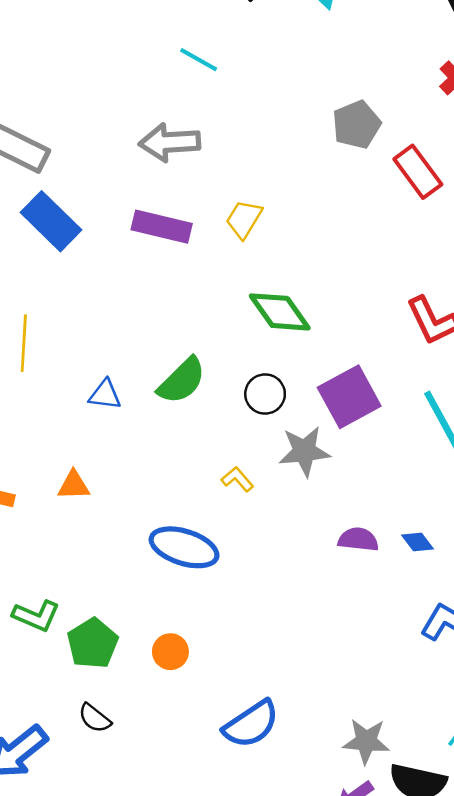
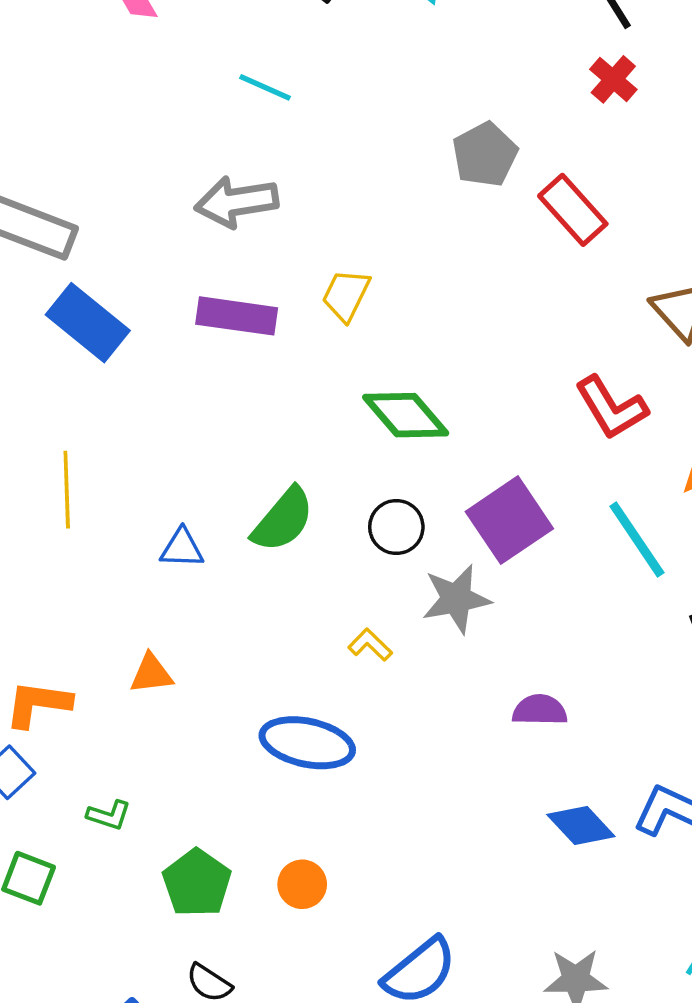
blue diamond: (418, 542) -> (581, 825), moved, size x1.5
green L-shape: (36, 616) -> (109, 815), moved, size x0.7

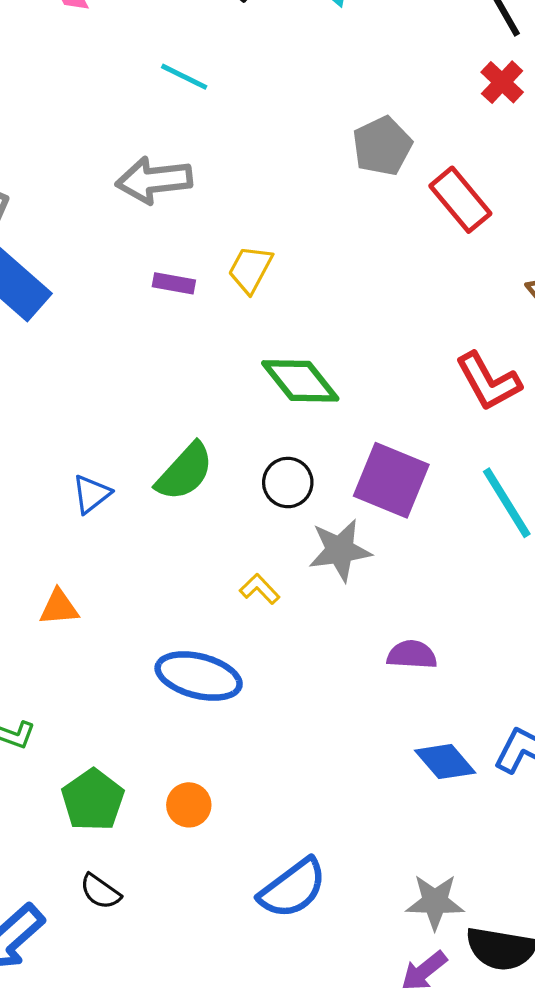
purple rectangle: (237, 316) -> (174, 283), moved, size x0.6
purple square: (509, 520) -> (391, 480), turned -36
blue triangle: (182, 548) -> (91, 494), turned -42

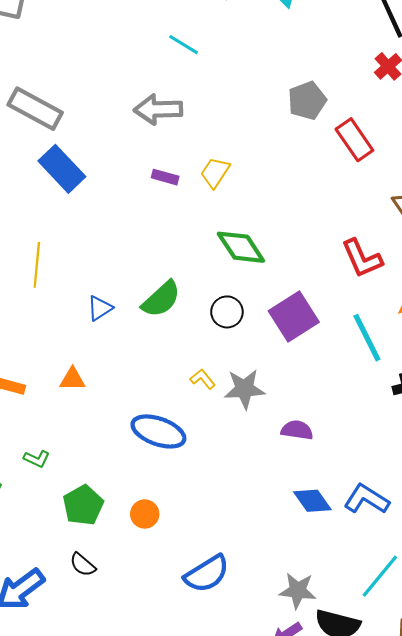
purple square: (391, 480) -> (294, 316), turned 30
gray star: (340, 550) -> (244, 389), moved

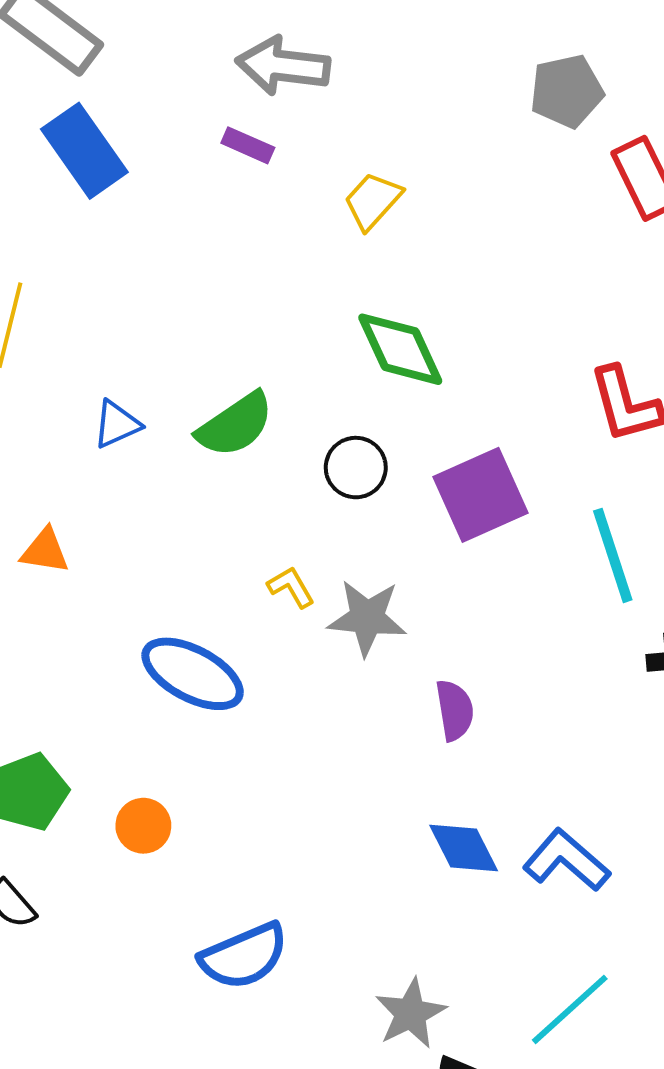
purple rectangle: (165, 177) -> (248, 145), moved
purple semicircle: (297, 430) -> (455, 710), turned 64
gray star: (298, 591) -> (411, 1013), turned 30

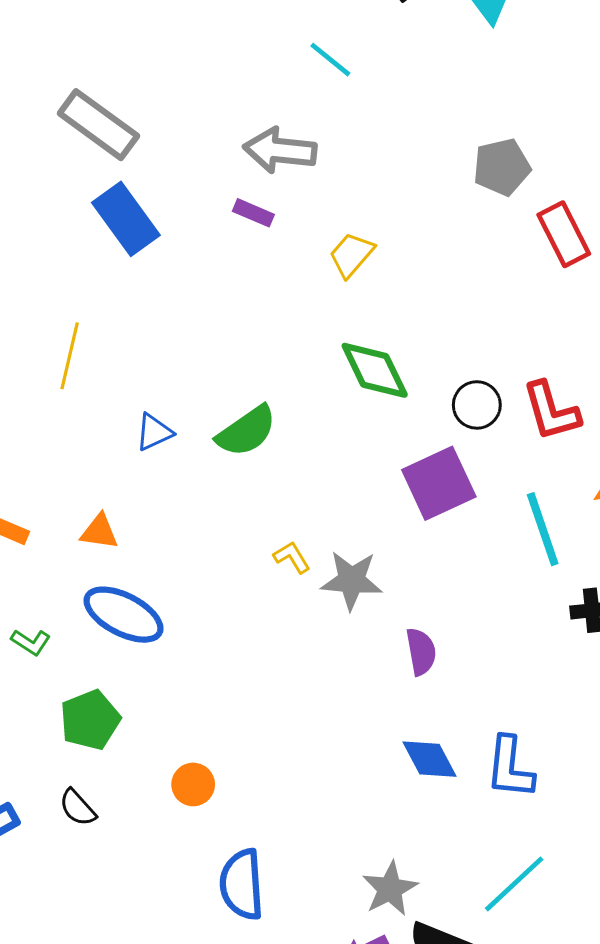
black circle: (356, 468) -> (477, 405), moved
blue ellipse: (193, 674) -> (124, 615), moved
orange circle: (143, 826) -> (193, 784), moved
blue L-shape: (566, 860) -> (510, 768), turned -124
blue semicircle: (244, 956) -> (242, 884), moved, turned 110

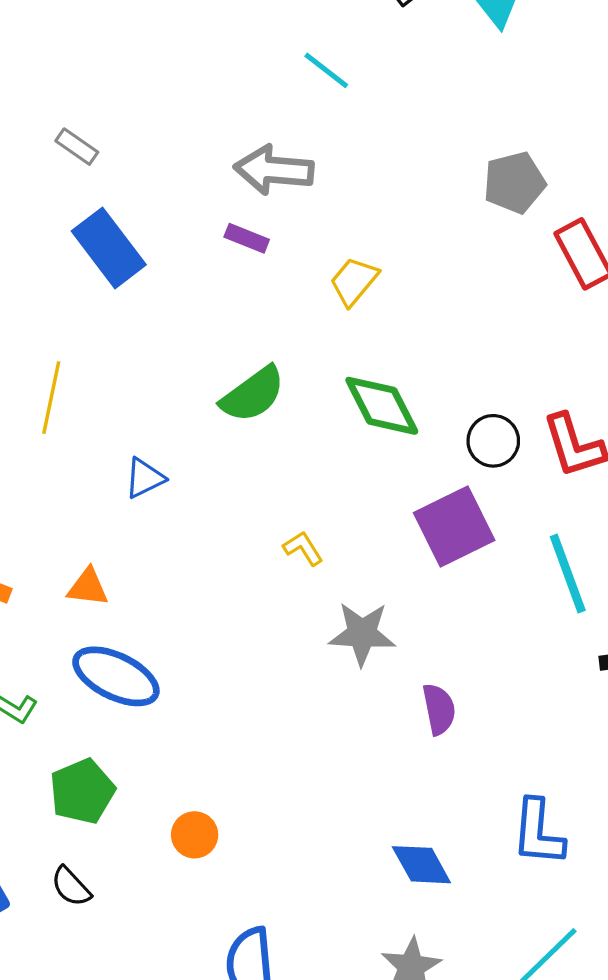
gray rectangle: (98, 125) -> (77, 147), size x0.5
green semicircle: (247, 431) -> (253, 394), moved
yellow L-shape: (292, 557) -> (303, 548), moved
blue diamond: (430, 759) -> (421, 865), moved
orange circle: (193, 784) -> (195, 835), moved

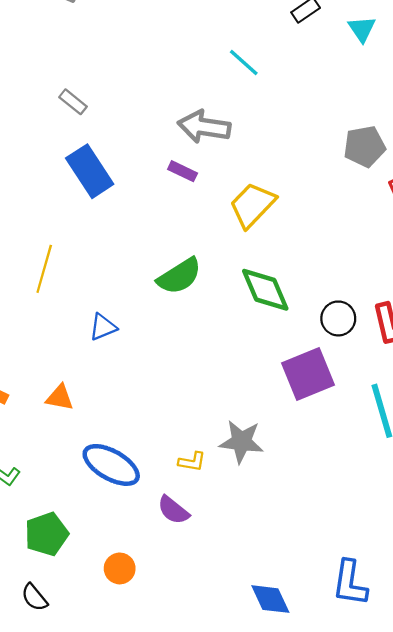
yellow trapezoid: (354, 281) -> (252, 205), size x1.4
yellow L-shape: (303, 548) -> (192, 462), moved, turned 128
blue ellipse: (116, 676) -> (111, 465), moved
purple semicircle: (439, 709) -> (173, 510), moved, turned 136

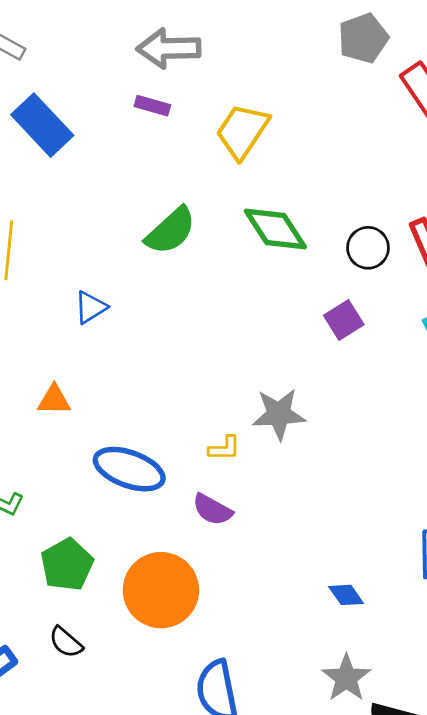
purple square: (308, 374) -> (344, 320), size x0.6
orange circle: (120, 568) -> (161, 590), size x2.0
blue diamond: (270, 599) -> (346, 595), size x0.7

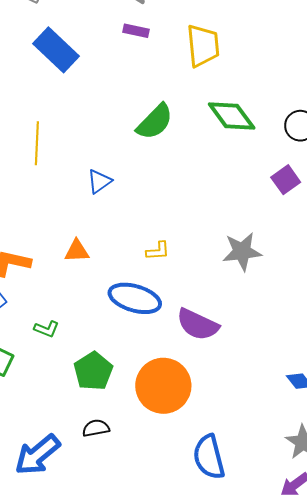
yellow trapezoid: (242, 131) -> (203, 46), turned 144
yellow L-shape: (224, 448) -> (158, 251), moved
purple semicircle: (212, 510) -> (198, 324), size x1.4
black semicircle: (66, 642) -> (96, 428), turned 132

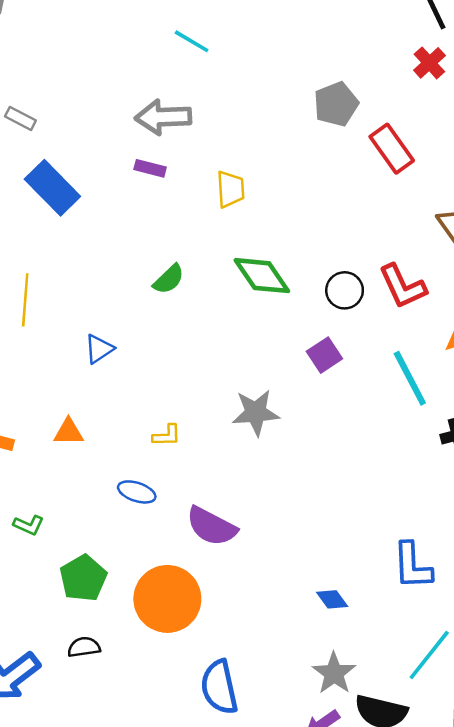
yellow trapezoid: (203, 46) -> (231, 189), size x0.7
green semicircle: (155, 122) -> (169, 279), size x0.7
gray star: (242, 252) -> (256, 413), moved
blue ellipse: (135, 298) -> (137, 492), size x0.6

